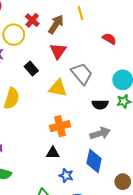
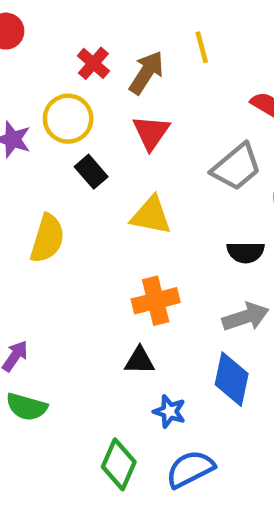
yellow circle: (14, 35) -> (68, 119), moved
gray trapezoid: (82, 74) -> (236, 167), moved, turned 90

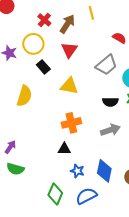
blue diamond: (232, 379) -> (104, 171), moved

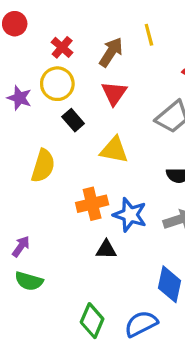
red cross: (44, 20) -> (62, 47), moved
orange cross: (71, 123) -> (92, 204), moved
blue star: (77, 171) -> (130, 215), moved, size x1.5

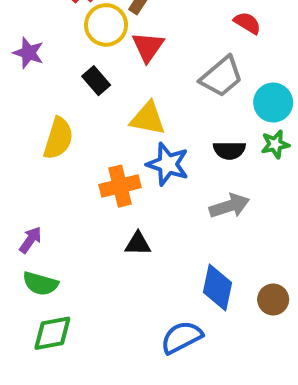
yellow circle: (57, 84) -> (106, 25), moved
blue star: (130, 215) -> (168, 164), moved
green diamond: (92, 321) -> (52, 333), moved, turned 56

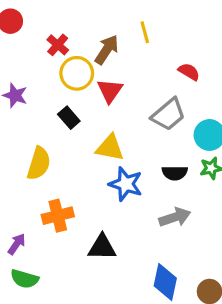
orange cross: (120, 186) -> (58, 216), moved
black triangle: (138, 244) -> (102, 247), size x1.4

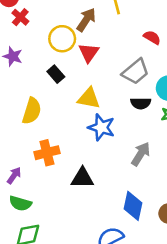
red cross: (58, 45) -> (20, 17), moved
black semicircle: (175, 173) -> (141, 103), moved
gray arrow: (175, 217) -> (141, 154), turned -40

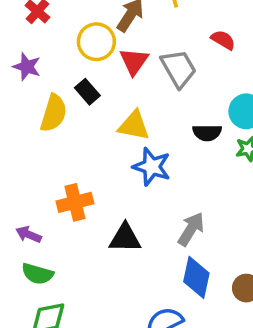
gray trapezoid: (136, 72) -> (178, 68), moved, turned -80
yellow semicircle: (32, 111) -> (54, 113), moved
gray arrow: (141, 154) -> (191, 229), moved
purple arrow: (14, 175) -> (29, 234), turned -102

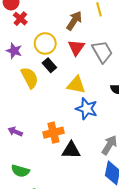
yellow circle: (96, 42) -> (45, 43), moved
yellow semicircle: (54, 113) -> (30, 78), turned -45
orange cross: (75, 202) -> (53, 133), moved
purple arrow: (29, 234) -> (15, 132), moved

